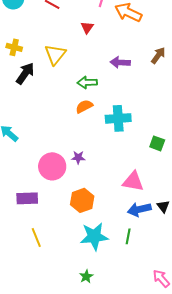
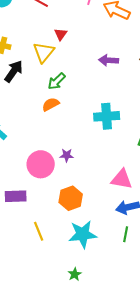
red triangle: (87, 27) -> (61, 34), moved
green arrow: (87, 82) -> (57, 81), moved, turned -42
orange semicircle: (84, 106) -> (51, 104), moved
green line: (128, 236) -> (126, 234), moved
yellow line: (36, 237) -> (39, 231), moved

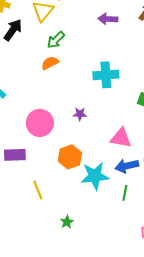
purple star: (67, 155) -> (80, 114), moved
cyan star: (83, 234) -> (95, 176), moved
green star: (75, 274) -> (67, 222), moved

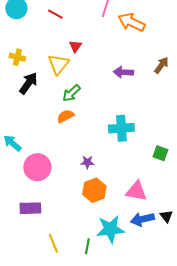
purple star: (80, 114) -> (87, 162), moved
pink circle: (40, 123) -> (37, 167), moved
orange hexagon: (70, 157) -> (94, 190), moved
green line: (125, 193) -> (87, 246), moved

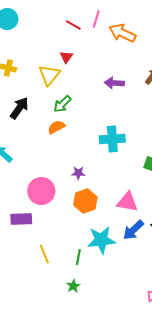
red line: (55, 14) -> (73, 25), moved
black arrow: (28, 83) -> (19, 108), moved
pink circle: (37, 167) -> (41, 191), moved
blue arrow: (142, 219) -> (133, 230), turned -30

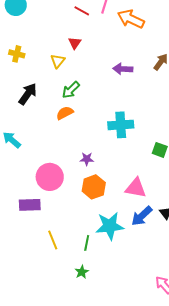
yellow triangle: (49, 75) -> (58, 61), size x0.7

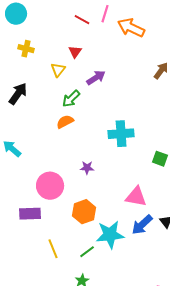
yellow cross: (17, 54) -> (26, 49), moved
purple arrow: (123, 69) -> (96, 78), moved, turned 144
black arrow: (28, 94) -> (18, 94), moved
orange hexagon: (94, 187) -> (84, 212), moved
green line: (87, 243) -> (87, 252), turned 42

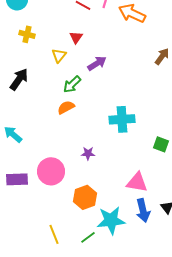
purple rectangle: (30, 214) -> (17, 179), moved
blue arrow: (142, 225) -> (143, 210), turned -60

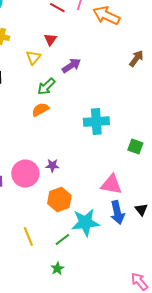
purple star: (88, 153) -> (52, 166), moved

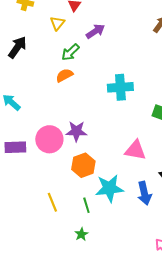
purple star: (52, 166) -> (76, 131), size x1.5
blue arrow: (117, 213) -> (144, 193), moved
green line: (62, 240) -> (86, 205), turned -70

